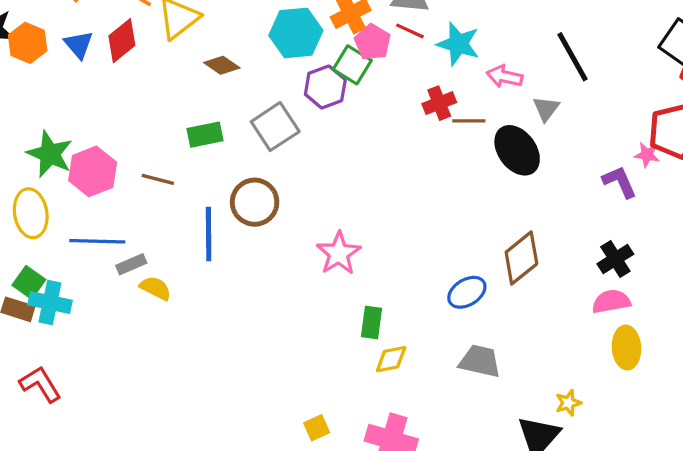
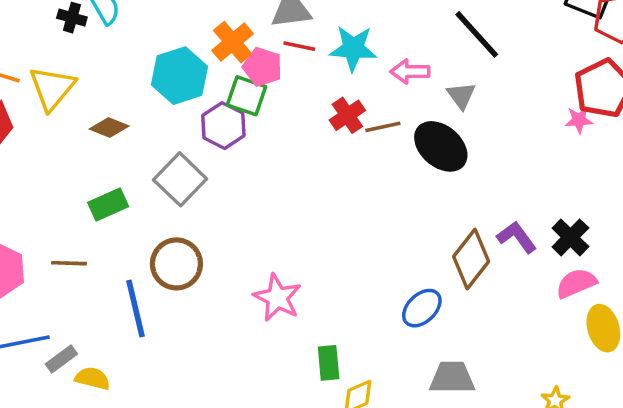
purple L-shape: (620, 182) -> (517, 237), moved

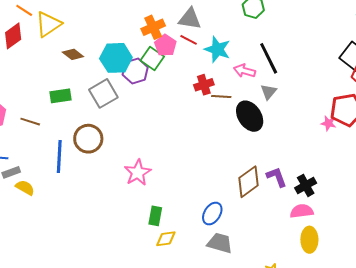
black line: (477, 34) -> (269, 58), moved
cyan hexagon: (179, 76) -> (116, 58), moved
blue ellipse: (422, 308) -> (212, 214), moved, turned -30

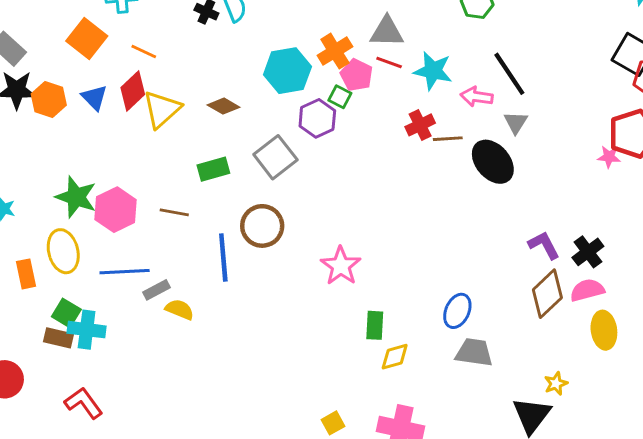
yellow triangle: (48, 24) -> (162, 109), moved
cyan hexagon: (116, 58) -> (287, 71), moved
green square: (152, 59) -> (340, 97), size x0.7
brown diamond: (249, 182) -> (547, 294), moved

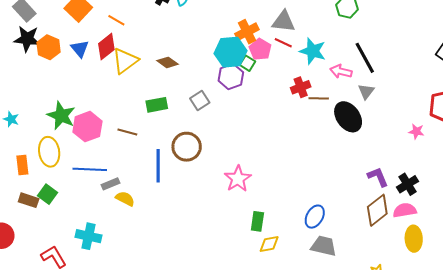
cyan hexagon: (287, 71) -> (230, 52), moved
gray square: (275, 157) -> (200, 100), size x0.7
pink star: (609, 157) -> (416, 131), moved
cyan cross: (87, 330) -> (88, 236), moved
brown rectangle: (58, 338) -> (29, 200), moved

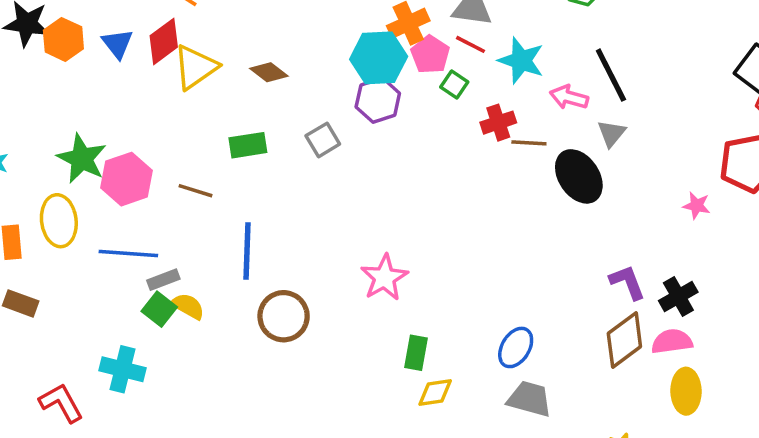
green square: (248, 63) -> (454, 85), moved
brown circle: (187, 147) -> (284, 316), moved
green square: (48, 194) -> (159, 309), moved

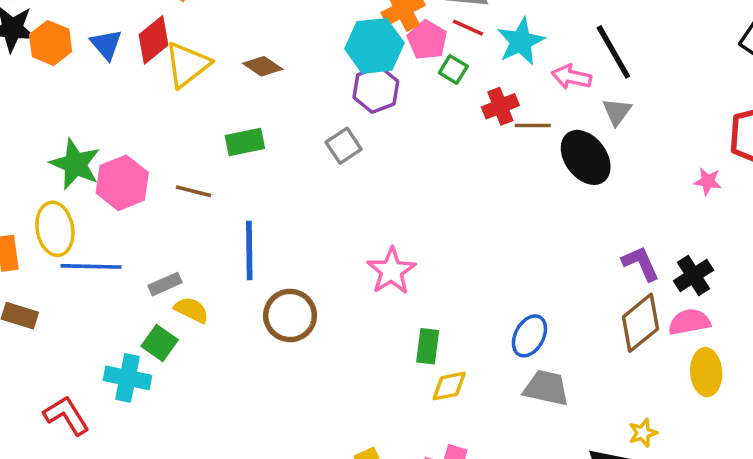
cyan star: (521, 61) -> (521, 42), turned 30
gray square: (323, 140) -> (344, 146), moved
blue line: (128, 254) -> (91, 266), moved
green square: (159, 309) -> (160, 343), moved

